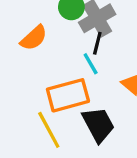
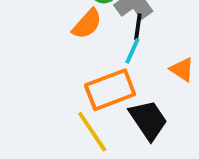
orange semicircle: (34, 38) -> (87, 24), moved
cyan line: (91, 64) -> (132, 51), turned 60

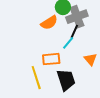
orange rectangle: (110, 90) -> (51, 59), size x0.7

